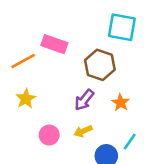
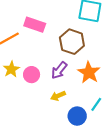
orange star: (121, 103) -> (89, 72), size x1.5
pink circle: (49, 135) -> (32, 75), moved

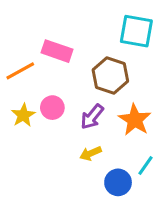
pink circle: (32, 75) -> (52, 108), moved

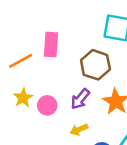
pink rectangle: (57, 51) -> (51, 44), turned 75
pink circle: (52, 108) -> (47, 105), moved

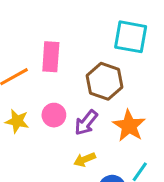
yellow star: (23, 98) -> (17, 121), turned -30
pink circle: (47, 105) -> (54, 115), moved

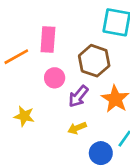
pink circle: (54, 115) -> (55, 78), moved
yellow star: (17, 121) -> (24, 116), moved

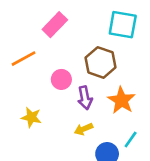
pink rectangle: (48, 40) -> (55, 25), moved, turned 40
purple arrow: (78, 96) -> (85, 98), turned -50

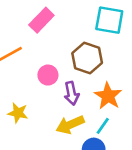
yellow arrow: (84, 129) -> (70, 125), size x1.5
cyan line: (131, 140) -> (103, 126), moved

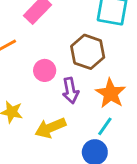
yellow arrow: (70, 125) -> (50, 128), moved

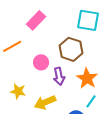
cyan line: (105, 126) -> (91, 101), moved

